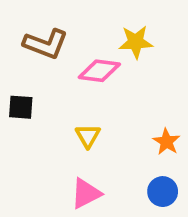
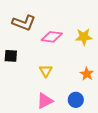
yellow star: (136, 42) -> (84, 37), moved
blue circle: (163, 192) -> (76, 100), moved

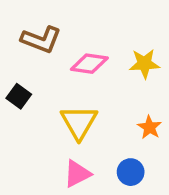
black square: (11, 56) -> (19, 96), turned 32
yellow triangle: (46, 71) -> (79, 122), size x1.6

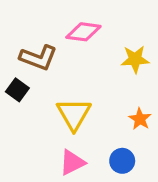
brown L-shape: (41, 40) -> (38, 58), moved
pink diamond: (89, 64) -> (83, 32), moved

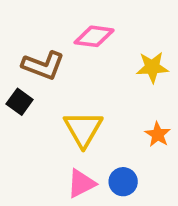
blue circle: (122, 161) -> (123, 182), moved

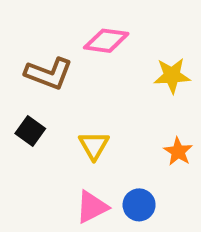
black square: (20, 102) -> (30, 131), moved
yellow triangle: (83, 129) -> (94, 145), size x0.7

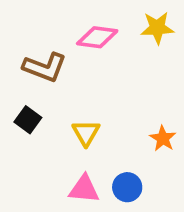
yellow star: (172, 76) -> (157, 28), moved
pink triangle: (92, 207) -> (84, 189), turned 32

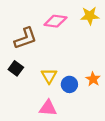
brown L-shape: (45, 67) -> (25, 38), turned -40
blue circle: (127, 187) -> (69, 84), moved

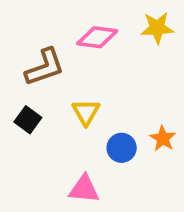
yellow triangle: (49, 76) -> (86, 112), moved

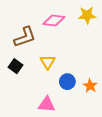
orange star: (163, 138) -> (90, 86), moved

